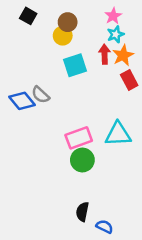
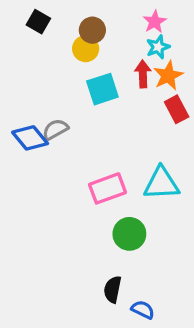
gray semicircle: (41, 95) -> (55, 129), turned 108
green circle: (82, 160) -> (129, 234), moved

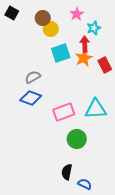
black square: (38, 22) -> (12, 13), moved
pink star: (155, 22) -> (77, 14), moved
brown circle: (92, 30) -> (43, 18), moved
orange star: (168, 76) -> (84, 58), moved
blue diamond: (30, 138) -> (31, 98), moved, turned -30

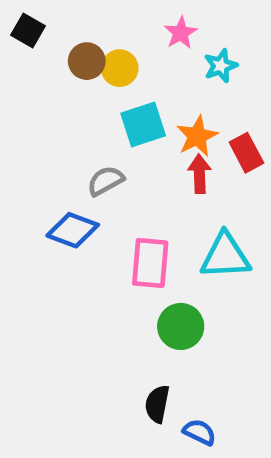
brown circle: (43, 18) -> (87, 61), moved
red arrow: (85, 44) -> (199, 174), moved
gray semicircle: (33, 77) -> (106, 181), moved
pink rectangle: (64, 112) -> (150, 263), turned -65

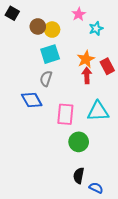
cyan square: (143, 124) -> (50, 54), moved
gray semicircle: (106, 181) -> (46, 79), turned -42
blue diamond: (73, 230) -> (32, 100), turned 40
black semicircle: (157, 404) -> (79, 176), moved
blue semicircle: (199, 432) -> (96, 188), moved

